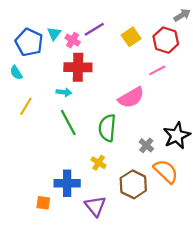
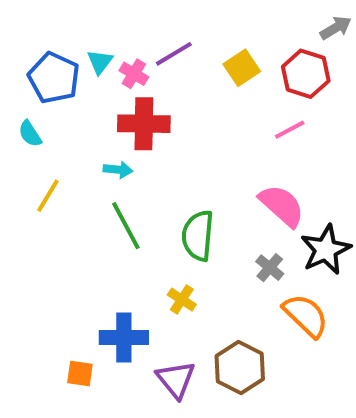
pink semicircle: (131, 98) -> (282, 206), moved, turned -108
brown hexagon: (133, 184) -> (240, 367), moved

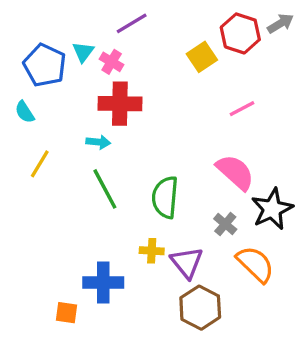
purple line: (174, 54) -> (132, 23), moved
red hexagon: (306, 74) -> (240, 33), moved
yellow cross: (182, 300) -> (152, 251), turned -30
purple triangle: (176, 379) -> (187, 262), moved

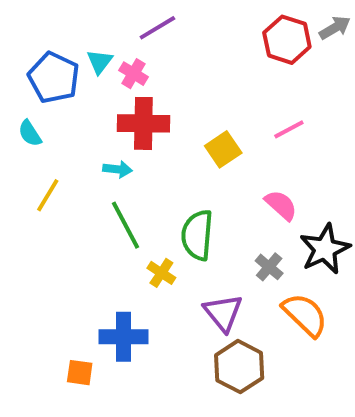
yellow square: (202, 57) -> (223, 149), moved
pink semicircle: (235, 172) -> (281, 205), size x0.7
yellow cross: (152, 251) -> (161, 273), moved, turned 30

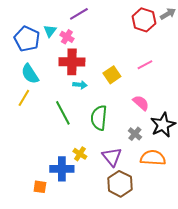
cyan semicircle: (30, 133) -> (30, 74), moved, size x1.5
cyan arrow: (118, 169) -> (80, 85), moved
yellow cross: (161, 273) -> (80, 154), moved
orange semicircle: (305, 315) -> (153, 158), turned -40

